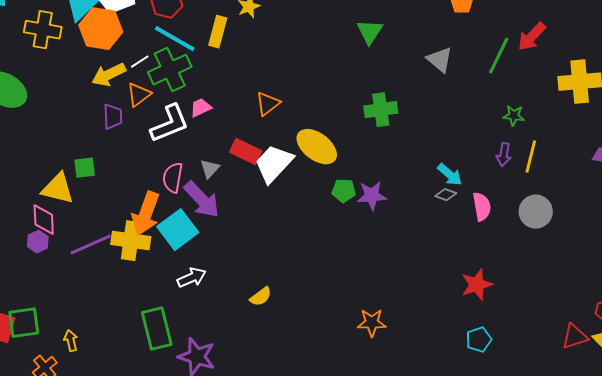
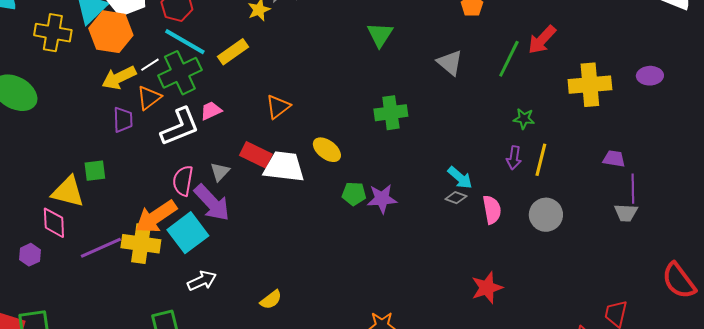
yellow rectangle: (218, 32) -> (233, 52), moved, turned 40
yellow ellipse: (317, 147) -> (327, 150), size x0.7
white trapezoid: (274, 164) -> (284, 167), turned 54
orange arrow: (146, 214) -> (156, 217), turned 36
purple hexagon: (38, 242) -> (30, 255), moved

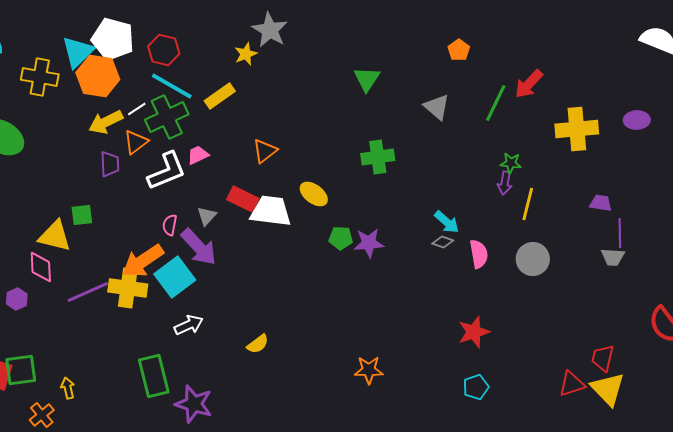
purple arrow: (514, 158) -> (505, 183), moved
pink semicircle: (183, 181) -> (170, 225), size x0.7

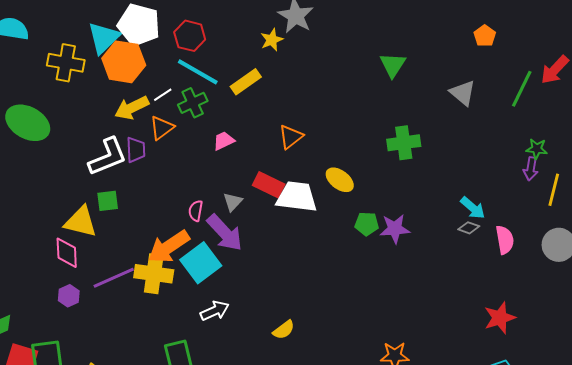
green cross: (167, 117) -> (193, 103), size x0.7
white L-shape: (167, 171) -> (108, 157), moved
purple hexagon: (17, 299) -> (69, 296), moved

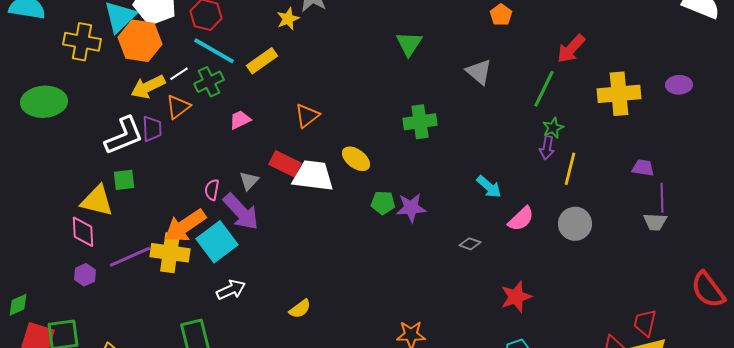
green line: (522, 89) -> (544, 89), moved
green ellipse: (28, 123) -> (44, 102), turned -33
green star: (537, 149) -> (553, 128), turned -30
gray diamond: (469, 228) -> (470, 244), moved
pink semicircle: (505, 240) -> (521, 219), turned 56

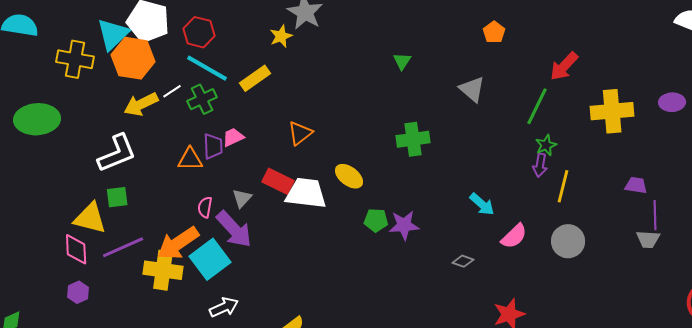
green triangle: (409, 44) -> (402, 61), size x0.7
orange triangle: (178, 107) -> (190, 159), moved, turned 36
purple trapezoid: (152, 129) -> (213, 146), moved
purple line: (130, 257) -> (123, 247), moved

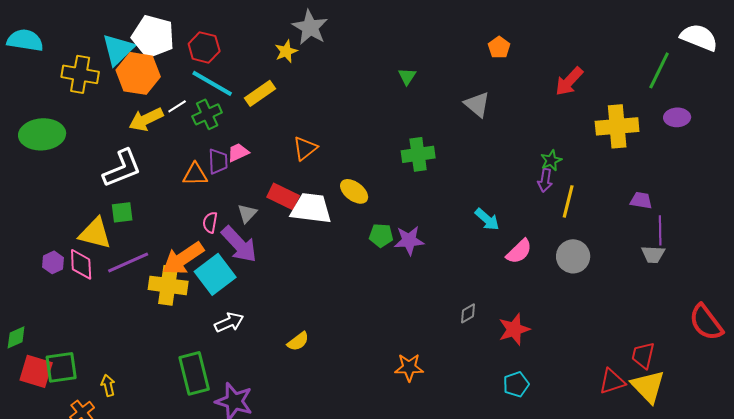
green line: (537, 106) -> (659, 70), moved
gray diamond: (463, 261) -> (468, 313), moved, turned -50
purple hexagon: (78, 292) -> (53, 262), moved

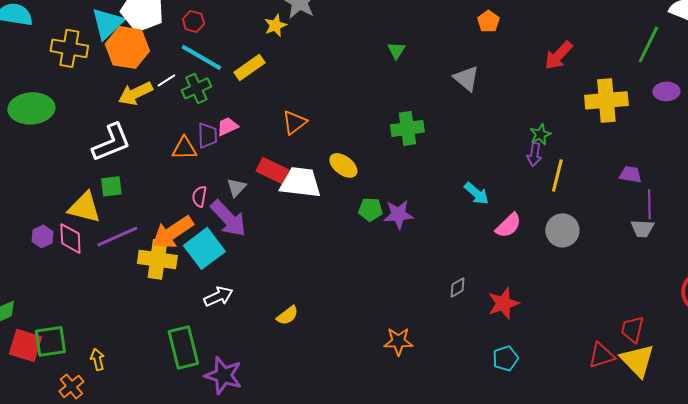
red hexagon: (204, 47) -> (193, 21), size x0.7

